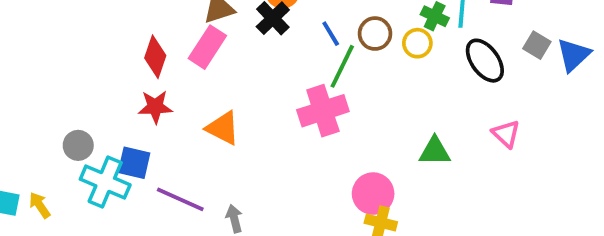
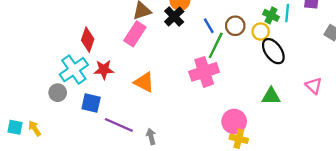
red diamond: (155, 57) -> (88, 40), moved
black ellipse: (485, 61) -> (273, 51), moved
cyan cross: (105, 182) -> (74, 70), moved, turned 32

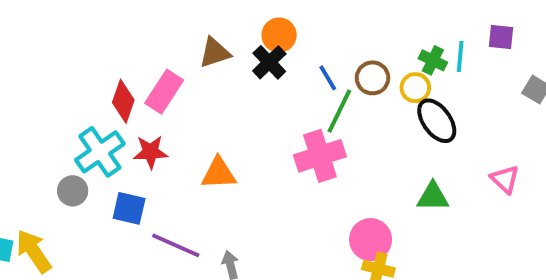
pink rectangle: (135, 34) -> (164, 92), moved
orange triangle: (144, 82) -> (219, 173), turned -30
yellow arrow: (35, 128) -> (34, 251), size x1.6

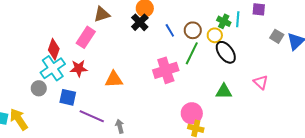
brown triangle: (215, 53) -> (102, 14), moved
red diamond: (123, 101) -> (54, 49), moved
green line: (339, 111) -> (192, 53), moved

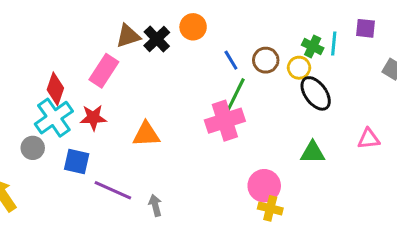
black cross: (140, 22) -> (157, 39), moved
green line: (192, 53) -> (235, 95), moved
pink triangle: (261, 82) -> (369, 139), turned -49

